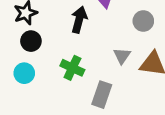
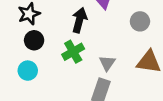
gray triangle: (122, 56) -> (107, 63), moved
green cross: (72, 68) -> (73, 52), moved, turned 35

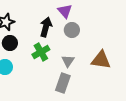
gray circle: (140, 21) -> (72, 30), moved

